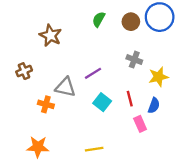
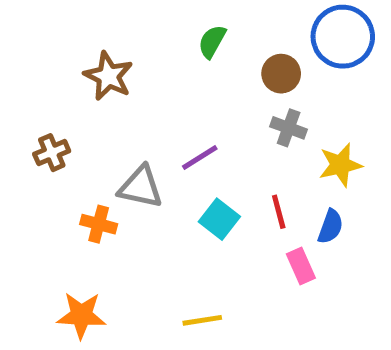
brown circle: (131, 22) -> (281, 74), moved

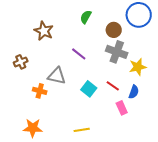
gray cross: (289, 128) -> (117, 52), size x1.5
purple line: (200, 157) -> (79, 54), moved, turned 70
red line: (279, 212) -> (113, 86), turned -40

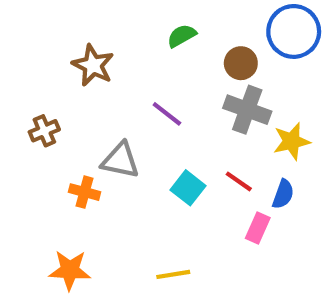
green semicircle: (86, 17) -> (182, 36), turned 32
pink rectangle: (122, 108) -> (258, 228), turned 48

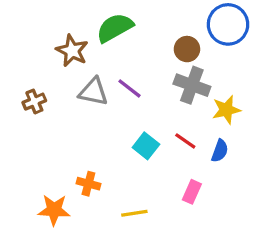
green semicircle: (182, 36) -> (115, 28), moved, size x1.6
gray triangle: (120, 160) -> (93, 92), moved
orange cross: (84, 192) -> (88, 184), moved
pink rectangle: (258, 228) -> (192, 192), moved

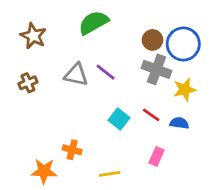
blue circle: (228, 24) -> (183, 44), moved
brown star: (72, 51) -> (33, 36), moved
blue semicircle: (220, 151) -> (179, 123), turned -102

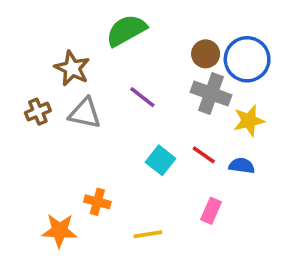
brown star: (33, 36) -> (72, 68), moved
gray triangle: (76, 75) -> (85, 113), moved

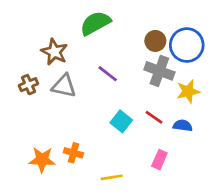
orange star: (60, 231) -> (42, 160), moved

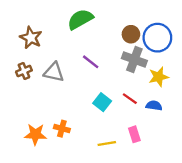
brown star: (54, 52) -> (31, 38), moved
pink rectangle: (159, 160) -> (134, 134), turned -42
yellow line: (112, 177) -> (107, 144), moved

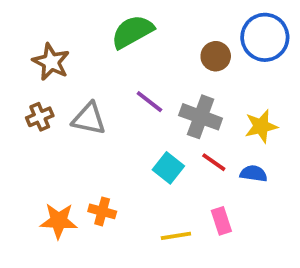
blue circle: (157, 38) -> (265, 37), moved
gray cross: (134, 60) -> (201, 117), moved

